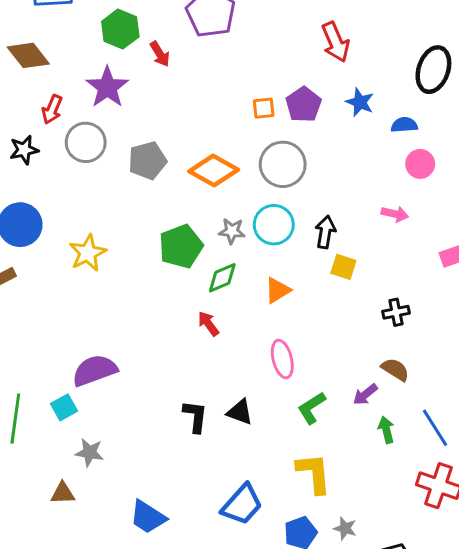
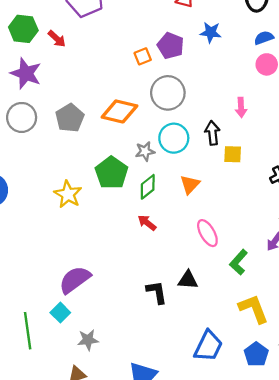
blue semicircle: (404, 125) -> (264, 38), moved
pink arrow: (395, 214) -> (241, 107), moved, turned 90
yellow star: (88, 253) -> (68, 194), moved

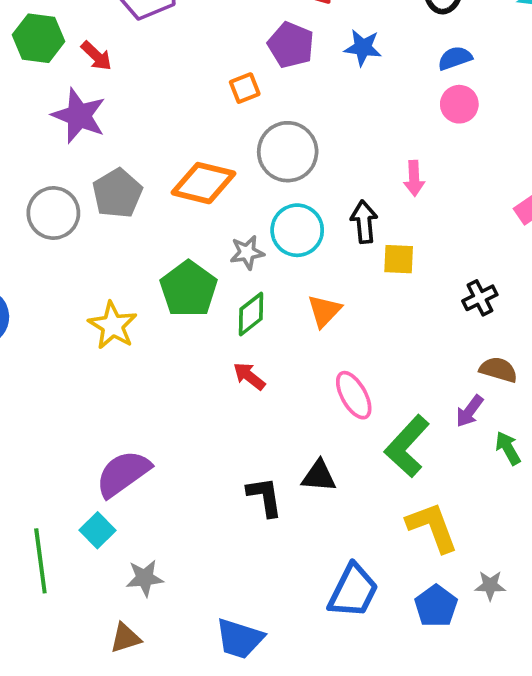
purple pentagon: (171, 46) -> (291, 45), moved
purple star: (26, 73) -> (79, 116), moved
gray circle: (22, 117) -> (53, 213), moved
green L-shape: (239, 262) -> (407, 446), size x1.4

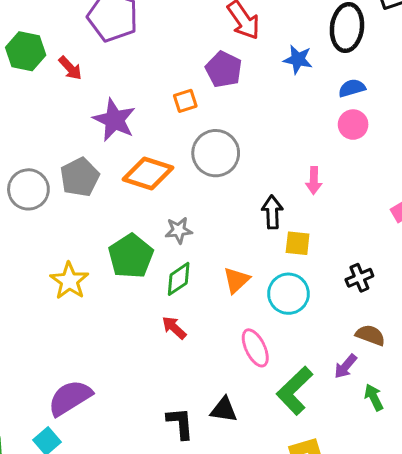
blue star: (363, 48) -> (298, 59), moved
purple star: (79, 116) -> (114, 120), moved
cyan circle: (297, 230) -> (288, 294), moved

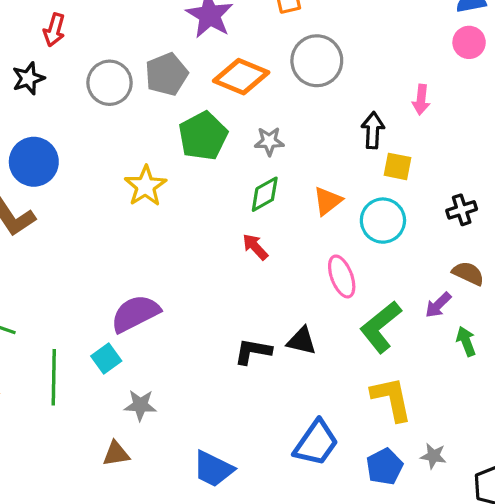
green pentagon: (131, 256) -> (203, 136), moved
black L-shape: (180, 423) -> (253, 351), turned -80

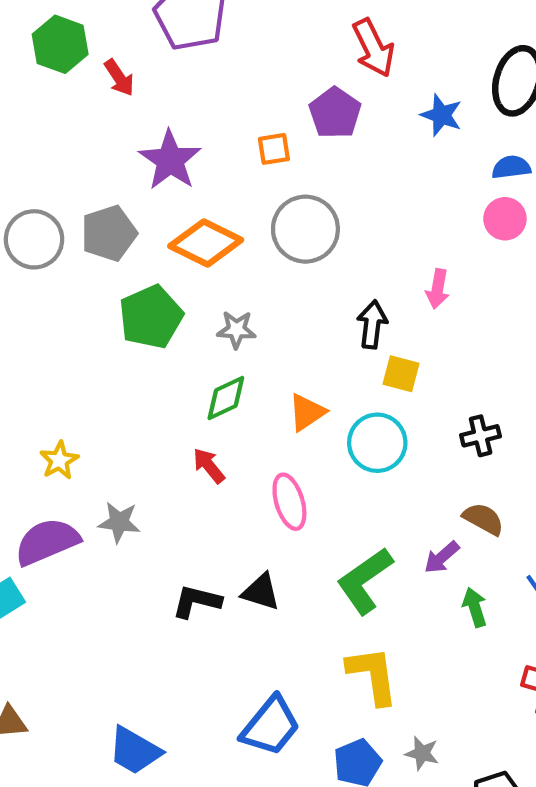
yellow star: (145, 186) -> (59, 460), moved, size x0.7
pink ellipse: (342, 276) -> (289, 502), moved
gray star: (140, 405) -> (119, 522), moved

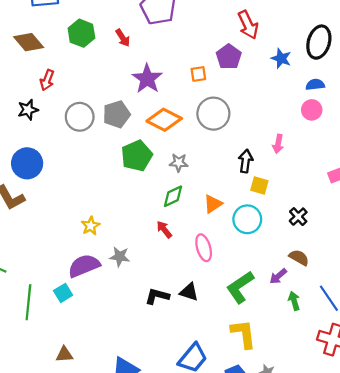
green hexagon: (60, 44) -> (81, 33), moved
black cross: (481, 436) -> (298, 217), turned -30

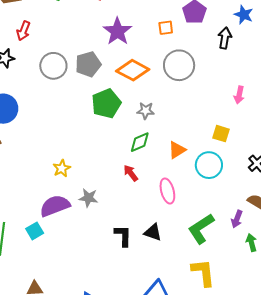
black arrow: (246, 161) -> (225, 38), moved
purple arrow: (278, 276) -> (237, 219), turned -30
black L-shape: (157, 296) -> (123, 236), turned 75

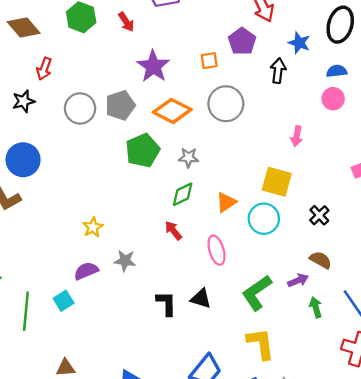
yellow square: (221, 134) -> (277, 182), size x1.5
purple semicircle: (55, 206) -> (86, 271), size x0.7
purple arrow: (237, 219) -> (298, 280), turned -132

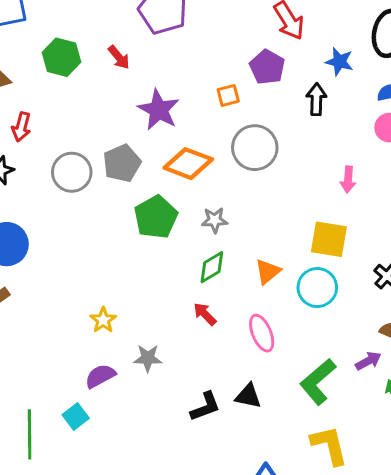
black L-shape: (166, 303) -> (205, 407), turned 76

